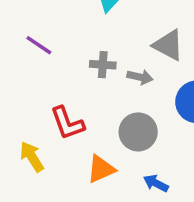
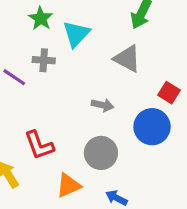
gray triangle: (168, 45) -> (127, 59), moved
gray cross: (103, 65) -> (44, 60), moved

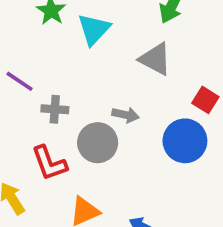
gray cross: (44, 60) -> (55, 109), moved
gray circle: (101, 153) -> (98, 143), moved

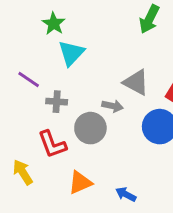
cyan triangle: (94, 29) -> (71, 53), moved
gray triangle: (155, 59) -> (136, 82), moved

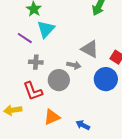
purple line: (29, 79) -> (25, 38), moved
yellow arrow: (23, 172) -> (13, 110), turned -66

